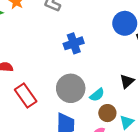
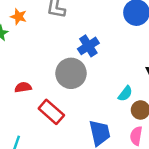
gray circle: (71, 88) -> (71, 73), moved

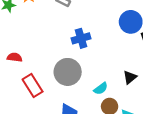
gray circle: (71, 73) -> (68, 72), moved

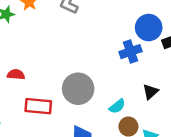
blue cross: (81, 38) -> (131, 52), moved
red rectangle: (33, 85) -> (38, 106), turned -50

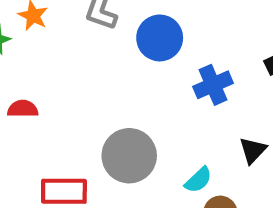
blue circle: (149, 28) -> (160, 38), moved
red semicircle: (16, 74) -> (23, 109), moved

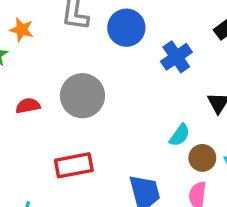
gray circle: (129, 156) -> (82, 96), moved

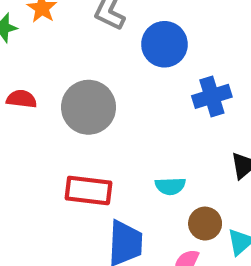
cyan semicircle: (180, 135) -> (170, 186), moved, turned 35
red rectangle: (74, 165) -> (88, 191), moved

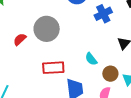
red semicircle: (21, 99) -> (20, 39), moved, turned -40
cyan semicircle: (170, 186) -> (91, 59), turned 64

